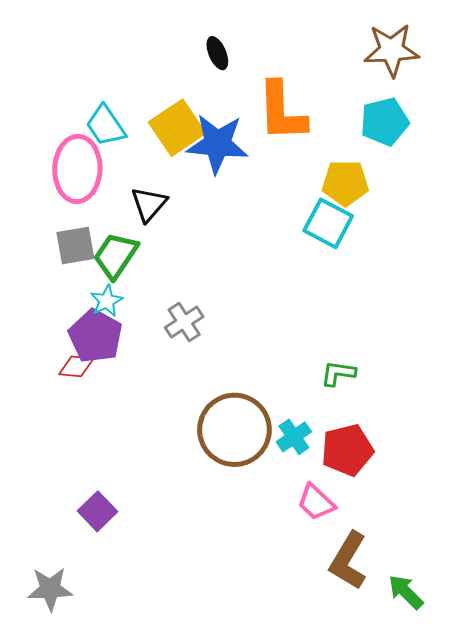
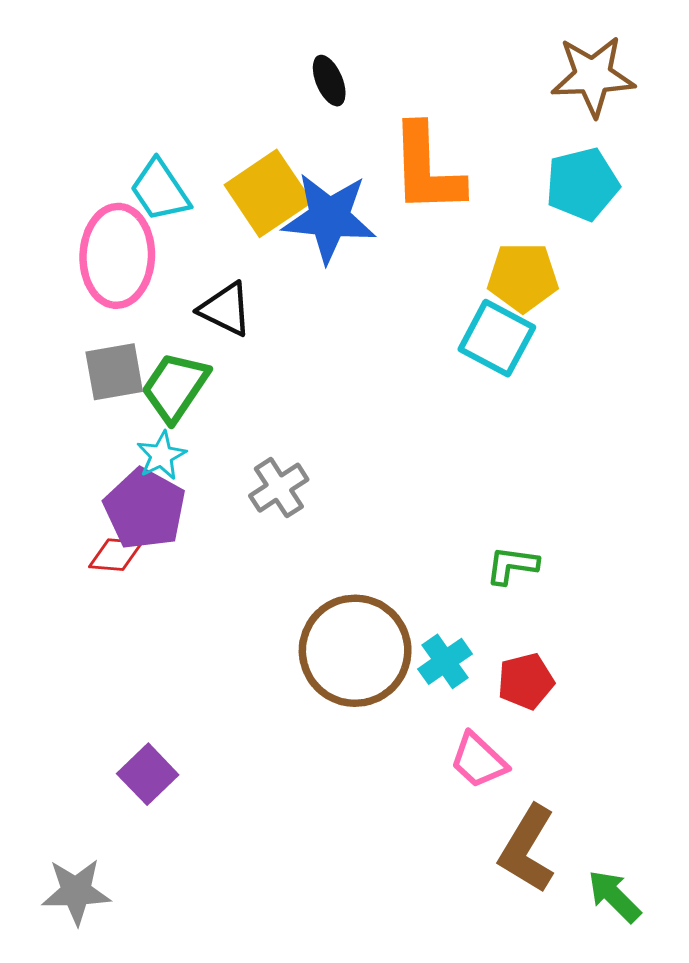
black triangle: (149, 204) -> (225, 309), turned -45
red pentagon: (347, 450) -> (526, 681), size x0.7

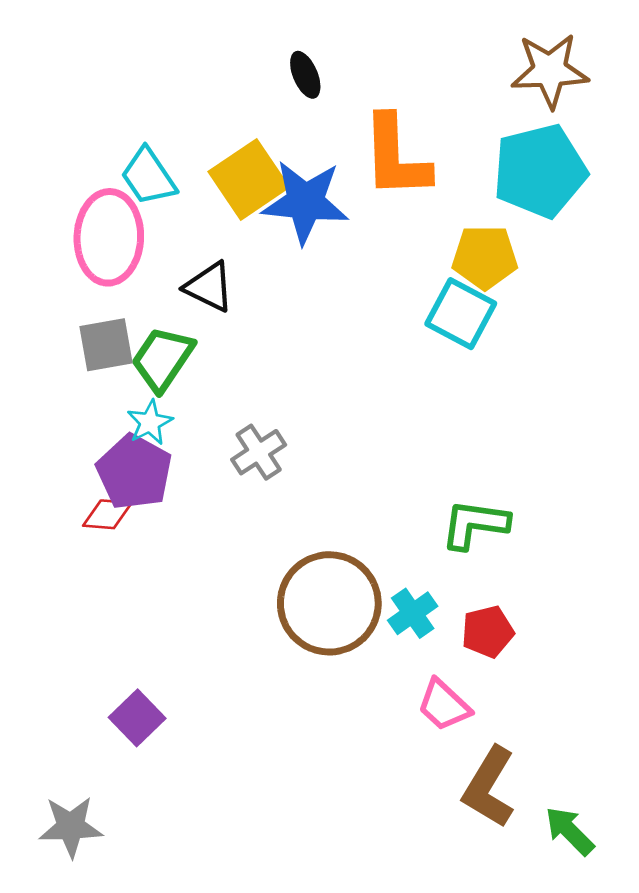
cyan pentagon: (582, 184) -> (540, 171), size x1.4
green L-shape: (512, 565) -> (475, 524), size x1.4

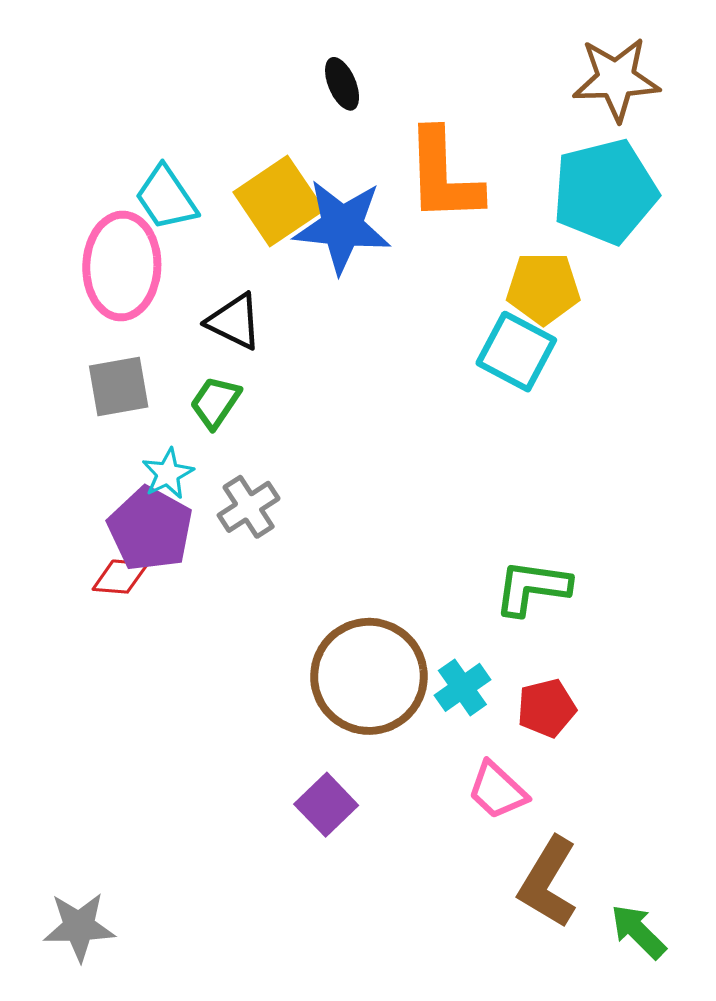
green trapezoid: (163, 359) -> (215, 402), moved, size x0.7
gray cross: (259, 452) -> (249, 507), moved
purple square: (137, 718) -> (326, 805), moved

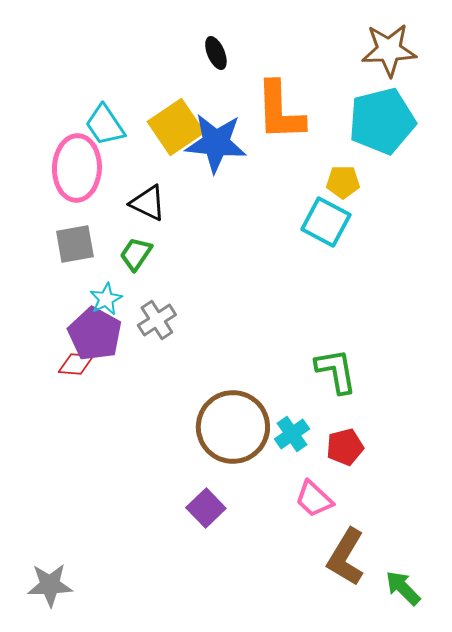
yellow pentagon: (543, 288) -> (343, 182), size x0.7
green L-shape: (532, 588) -> (336, 371), turned 72

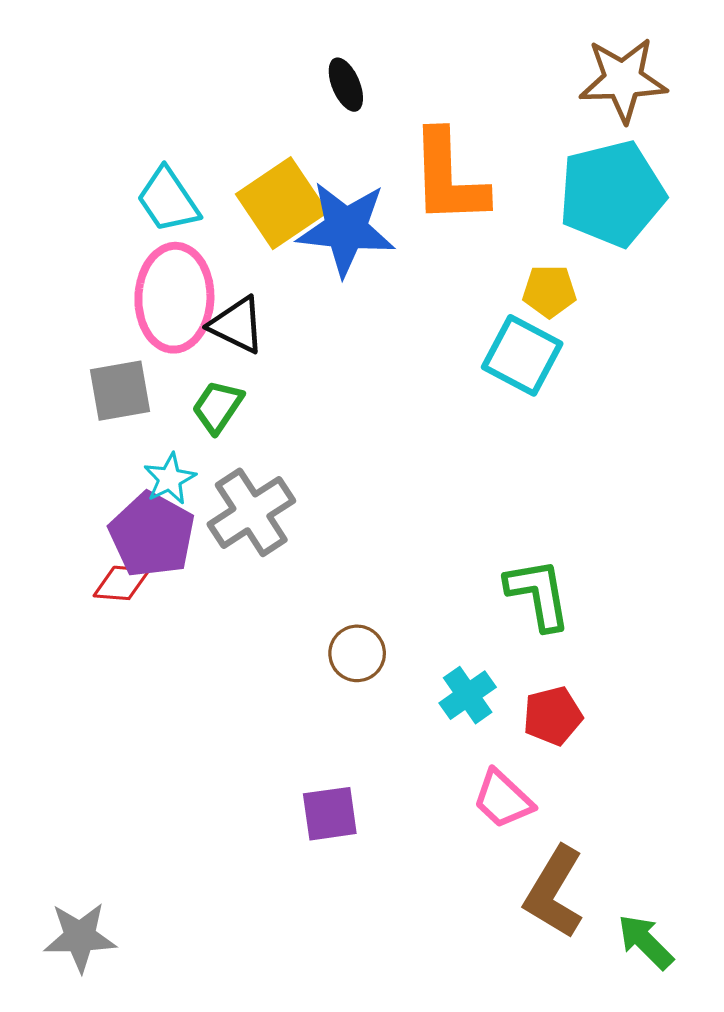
pink ellipse: (77, 168) -> (174, 298), moved
gray cross: (157, 320) -> (251, 512), size x1.4
brown circle: (233, 427) -> (357, 653), moved, size x0.5
purple square: (206, 508) -> (330, 814), turned 36

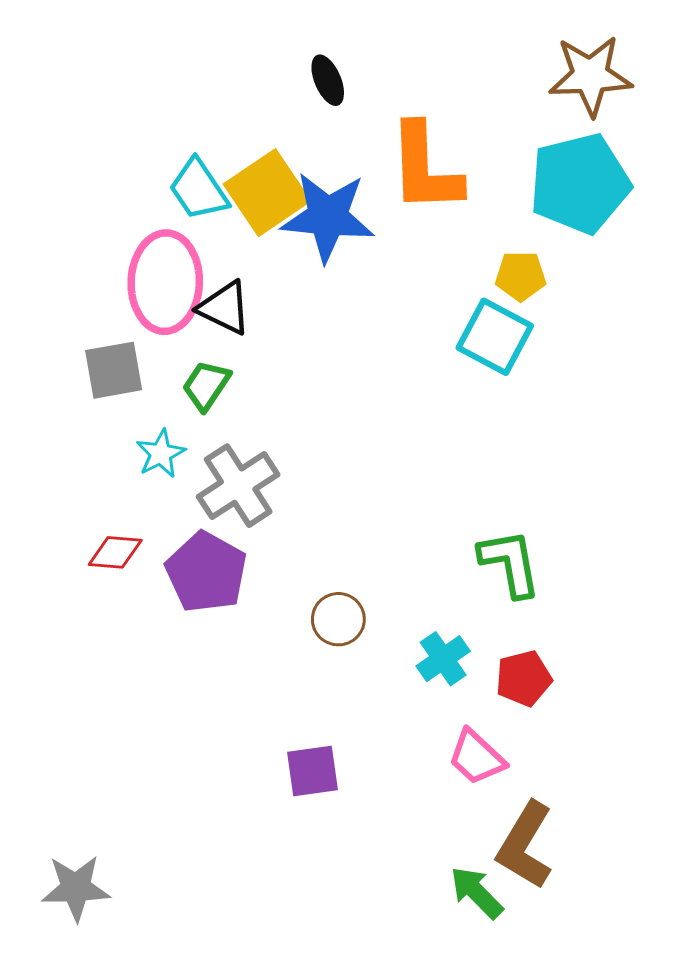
cyan trapezoid: (168, 200) -> (199, 190), moved
purple pentagon: (152, 535) -> (206, 572), moved
green arrow: (645, 942) -> (477, 892), moved

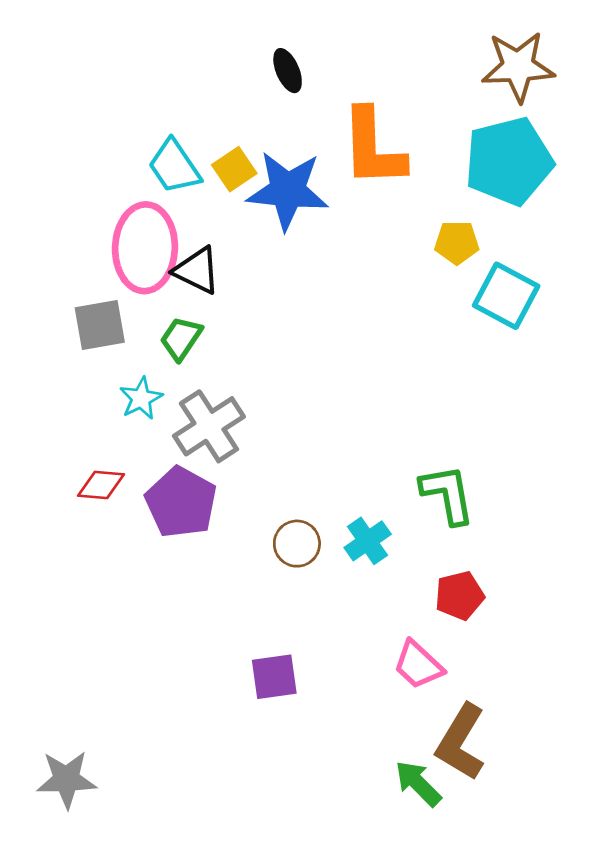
yellow square: (267, 193) -> (234, 169), size x0.6
cyan square: (495, 337) -> (506, 296), moved
cyan cross: (443, 659) -> (368, 541), moved

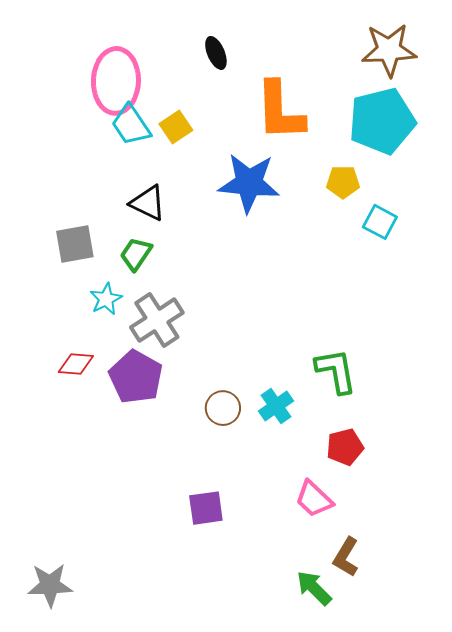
blue star: (288, 190) -> (249, 183), moved
pink ellipse: (145, 248) -> (116, 81), moved
cyan square: (506, 296) -> (380, 222), size x0.7
brown L-shape: (461, 742) -> (346, 557), size x0.7

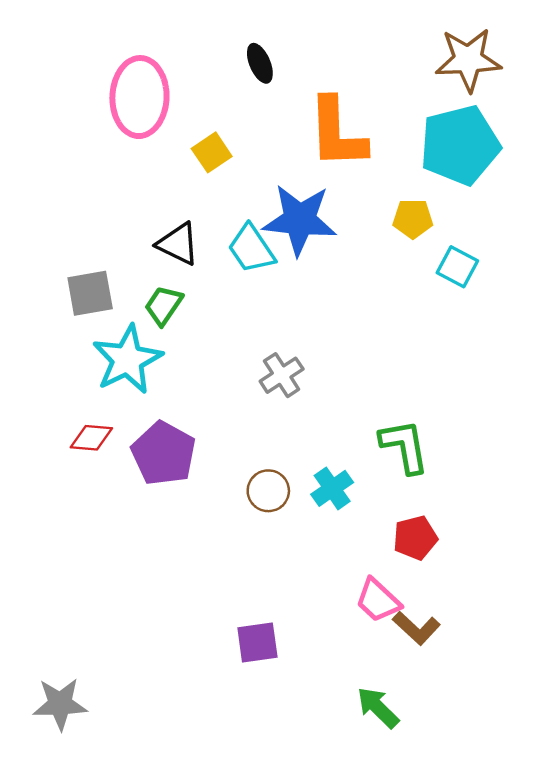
cyan trapezoid: (131, 125) -> (251, 249), moved
cyan star: (106, 299) -> (127, 360), size x1.8
gray cross: (157, 320) -> (282, 375), moved, size x0.7
purple square: (206, 508) -> (257, 643), moved
brown L-shape: (346, 557) -> (416, 628), moved, turned -78

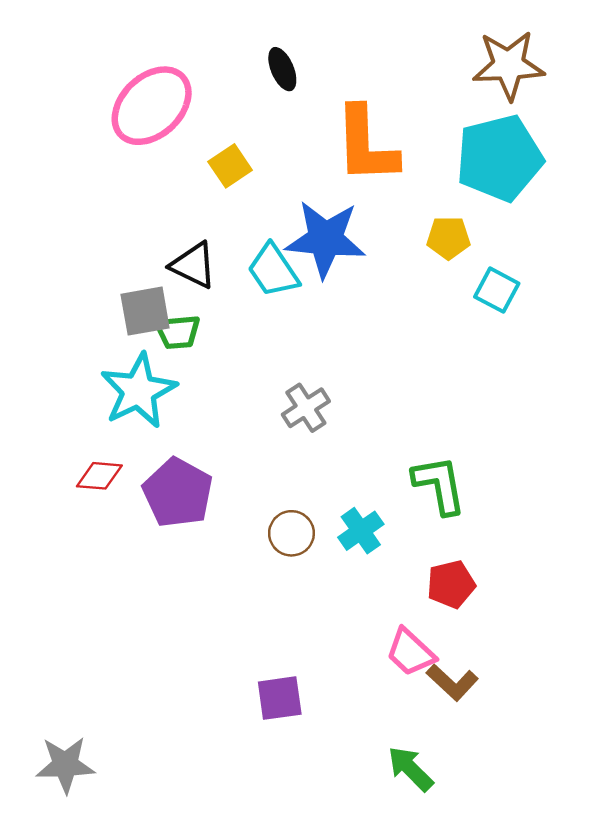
pink ellipse: (139, 97) -> (152, 106), turned 44
gray square: (90, 293) -> (145, 311), moved
green trapezoid: (164, 305) -> (178, 332), turned -129

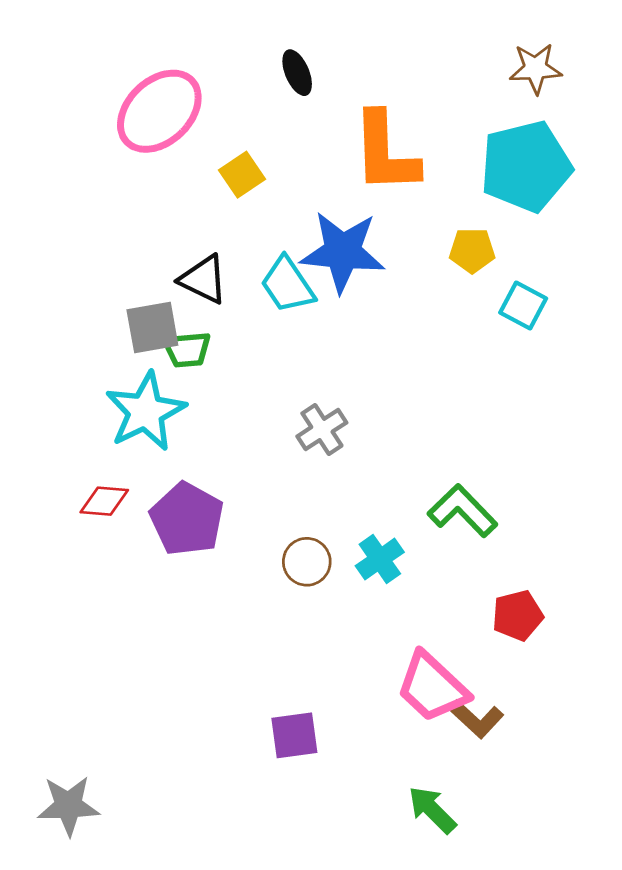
brown star: (509, 65) -> (535, 69), size x0.7
green L-shape: (439, 485) -> (462, 511), turned -34
red pentagon: (451, 584) -> (518, 615), moved
pink trapezoid: (410, 652) -> (432, 687), size x1.4

